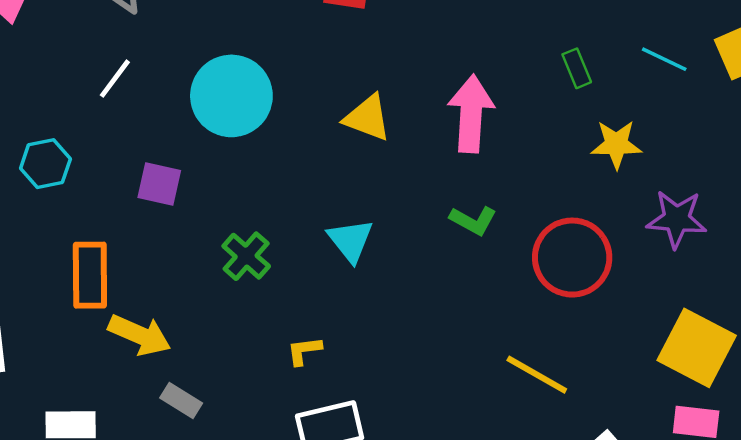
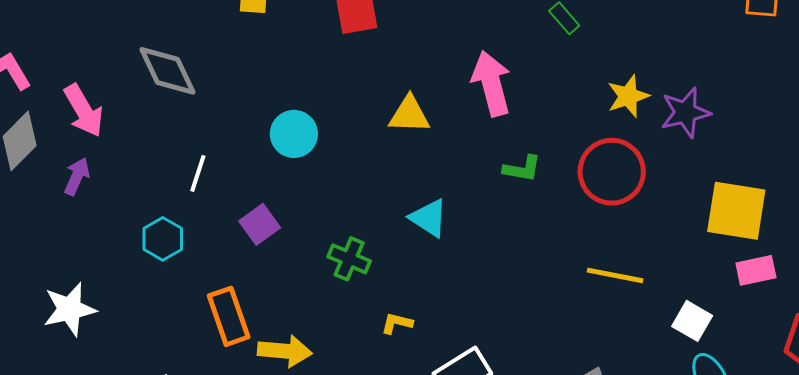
white line: (115, 79) -> (198, 173), moved
cyan circle: (231, 96) -> (294, 134), size x0.7
yellow star: (616, 144) -> (628, 96), moved
purple square: (159, 184) -> (260, 224), turned -30
yellow L-shape: (304, 351) -> (397, 323), moved, turned 40

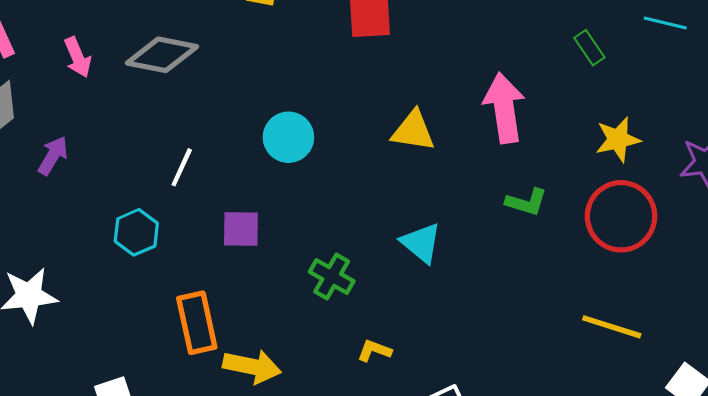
gray diamond: (167, 71) -> (162, 55), turned -60
yellow star: (628, 96) -> (618, 139), moved
pink arrow: (84, 111) -> (78, 57), moved, size x0.7
purple square: (260, 224) -> (241, 229), turned 30

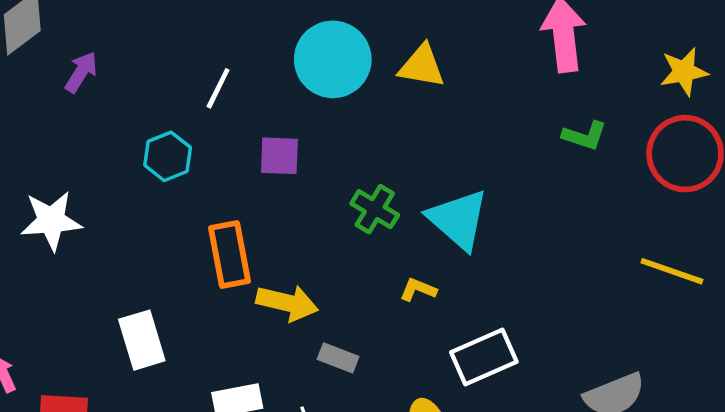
yellow triangle: (413, 131) -> (422, 66), moved
cyan circle: (288, 137) -> (333, 59), size x1.4
cyan triangle: (421, 243) -> (458, 219), moved, size x1.4

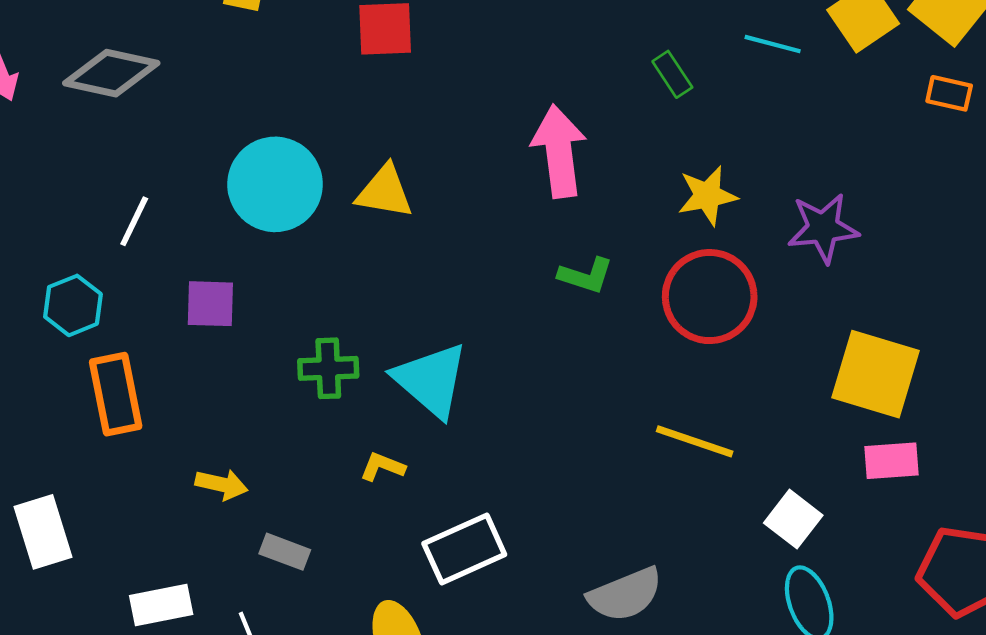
green cross: (375, 209) -> (328, 368), turned -33
orange rectangle: (230, 255) -> (116, 394), moved
yellow arrow: (287, 303) -> (222, 484), size x0.7

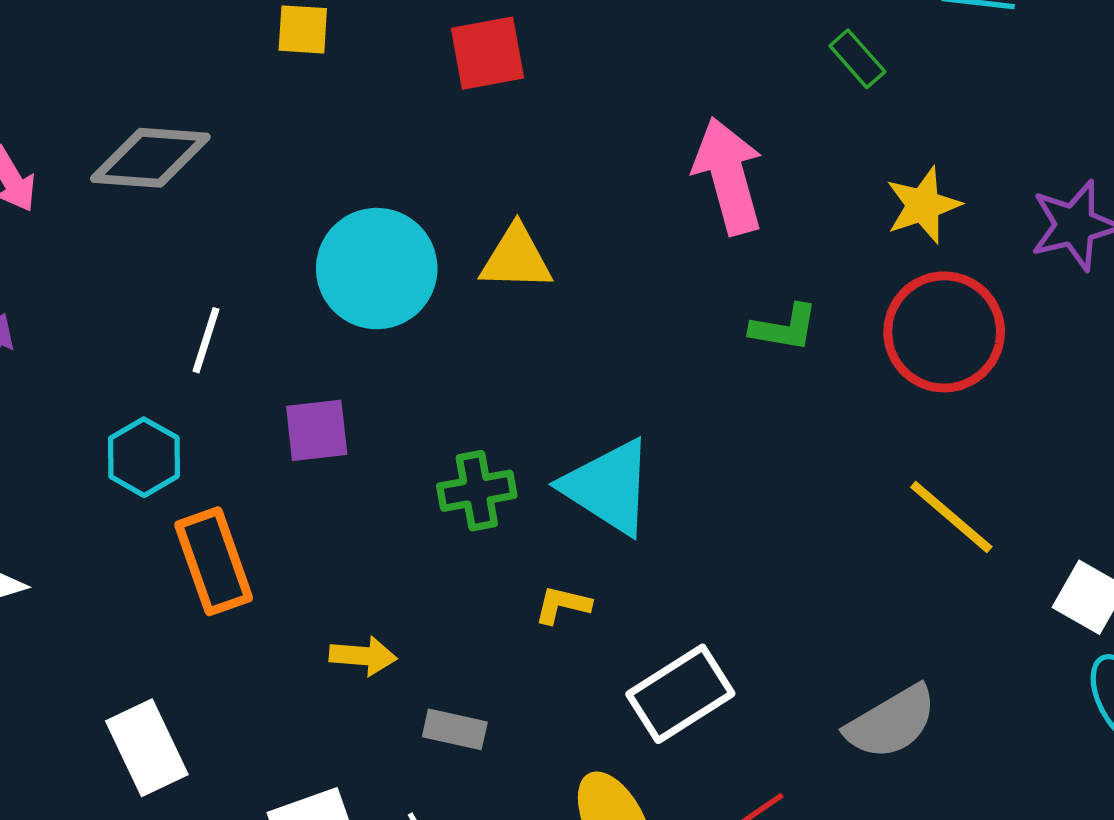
yellow line: (695, 441) -> (951, 517), turned 30

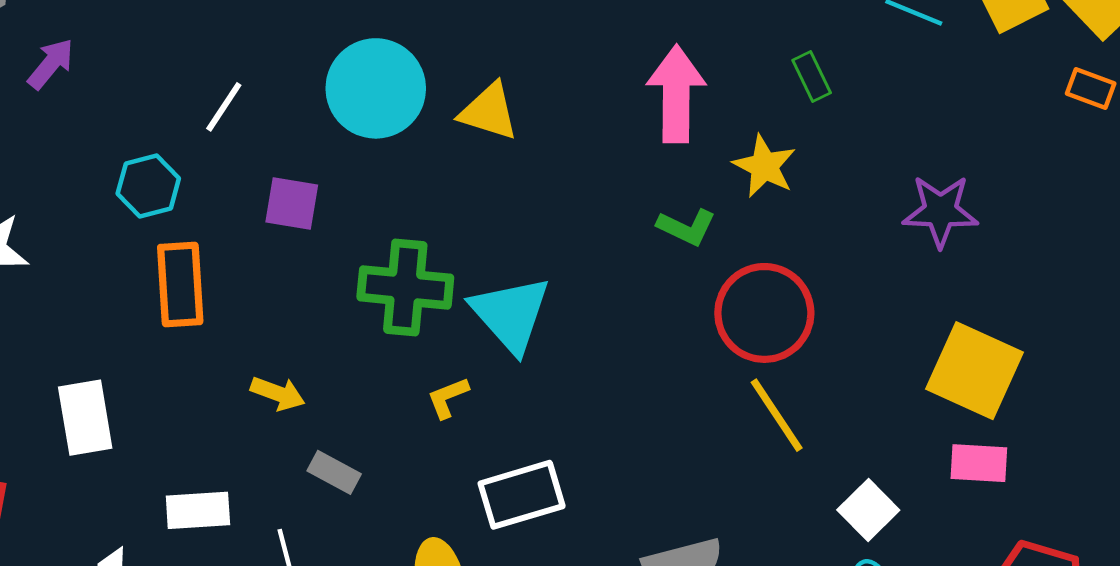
green rectangle: (857, 59) -> (812, 77), moved
yellow star: (923, 205) -> (765, 166), moved, turned 30
red circle: (944, 332) -> (764, 313), moved
green cross: (477, 491) -> (405, 288), size x1.5
yellow L-shape: (563, 605) -> (448, 398), turned -51

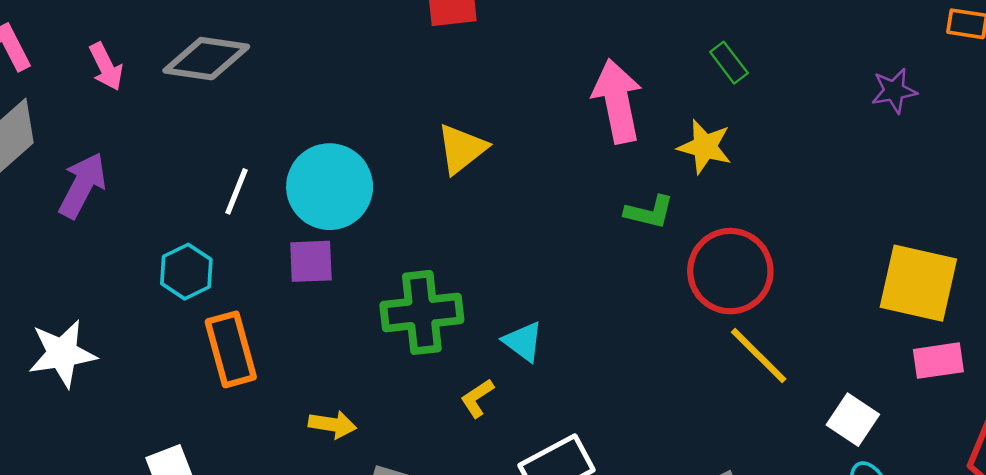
purple arrow: (51, 64) -> (82, 185), size x1.4
cyan circle: (376, 88) -> (330, 187), moved
yellow triangle: (489, 111) -> (462, 149), turned -44
purple star: (940, 211) -> (894, 91), moved, size x0.7
cyan triangle: (511, 314) -> (523, 341), moved, size x0.6

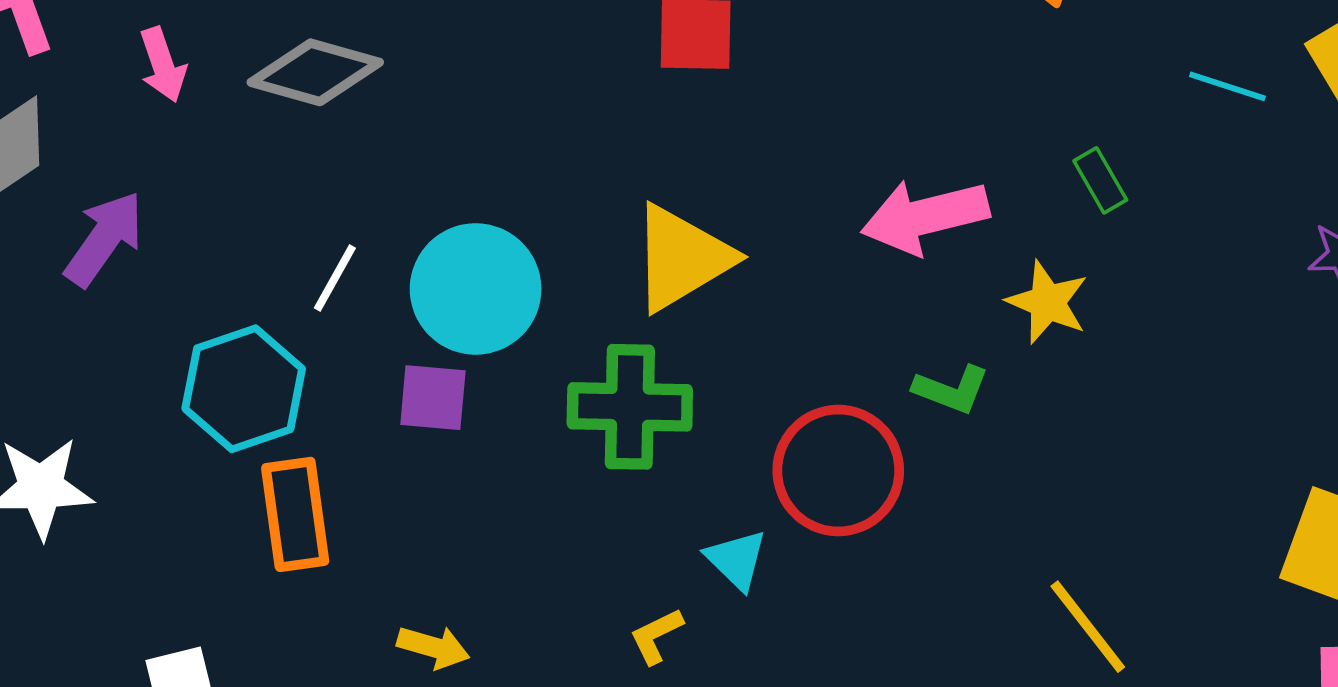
pink arrow: (617, 101) -> (925, 216), turned -100
yellow triangle: (462, 149) -> (682, 258), size x1.4
red circle: (730, 271) -> (838, 471), moved
cyan hexagon: (186, 272) -> (244, 389), size x1.5
green cross: (422, 312) -> (630, 407), moved

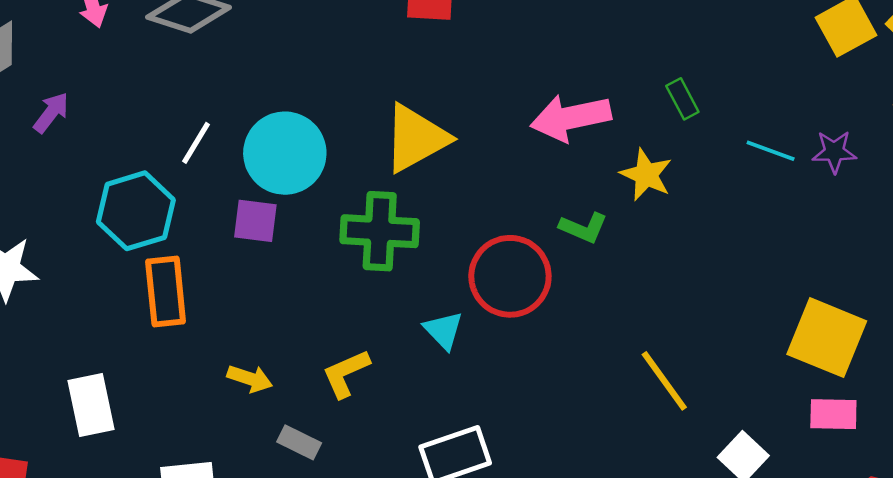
cyan line: (1227, 86) -> (771, 151), moved
purple arrow: (104, 239) -> (51, 113), size x0.7
yellow L-shape: (656, 636) -> (346, 373), moved, size x1.4

